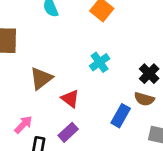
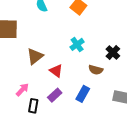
brown semicircle: (144, 99) -> (96, 70), moved
blue rectangle: (121, 116) -> (83, 94), moved

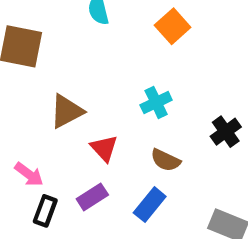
brown semicircle: (96, 70) -> (166, 160), moved
pink arrow: (22, 90) -> (29, 174), turned 72

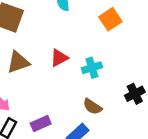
brown triangle: (66, 111) -> (18, 62), moved
red triangle: (104, 148) -> (59, 58), moved, turned 36

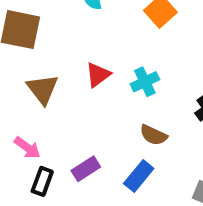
brown triangle: (18, 62) -> (43, 89), turned -40

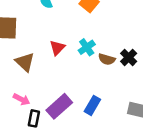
brown semicircle: (153, 135) -> (107, 59), moved
purple rectangle: (86, 169) -> (59, 106), size x1.5

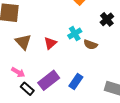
red triangle: (57, 48) -> (50, 43), moved
black cross: (129, 57) -> (107, 19), moved
black rectangle: (34, 118) -> (27, 89), turned -64

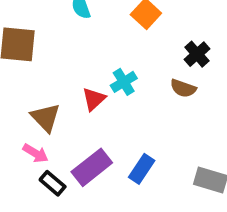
cyan cross: (75, 34) -> (124, 82), moved
brown triangle: (23, 42) -> (46, 118), moved
brown semicircle: (90, 45) -> (183, 88), moved

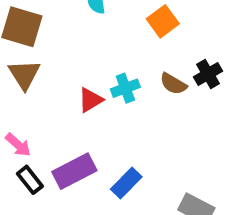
brown semicircle: (183, 88) -> (173, 84), moved
brown triangle: (46, 118) -> (24, 74), moved

